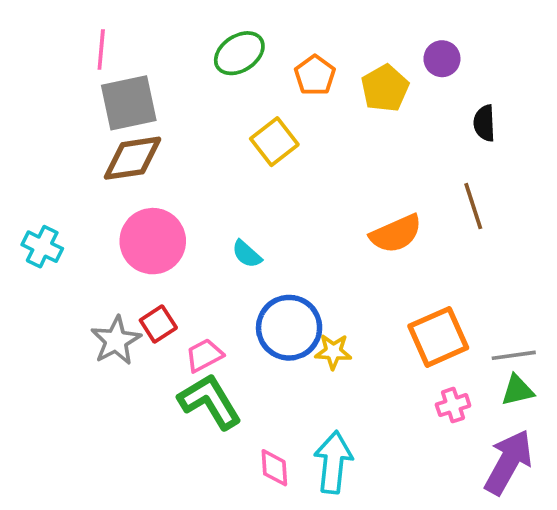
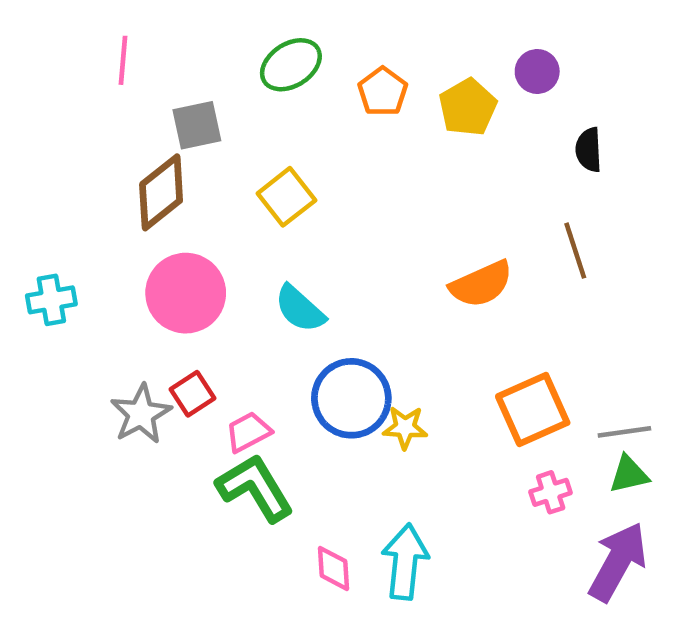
gray square: (129, 103) -> (197, 125), moved, size x0.7
yellow square: (274, 142) -> (286, 197), moved
brown diamond: (132, 158) -> (161, 192), turned -30
cyan cross: (42, 247) -> (51, 300), turned -36
cyan semicircle: (247, 254) -> (300, 309), size x1.4

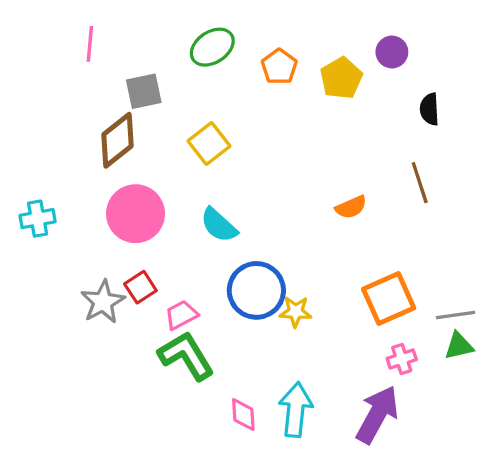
orange semicircle: (481, 284) -> (351, 207), size x0.7
purple arrow: (618, 562) -> (377, 415), moved

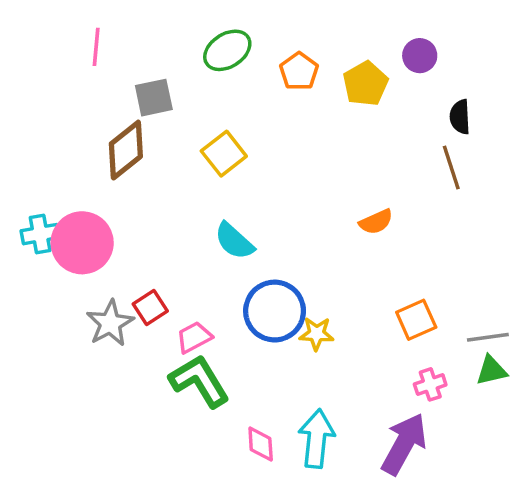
brown line: (420, 183) -> (451, 168), moved
pink circle: (136, 214) -> (82, 243), moved
orange square: (389, 299) -> (416, 320), size x0.7

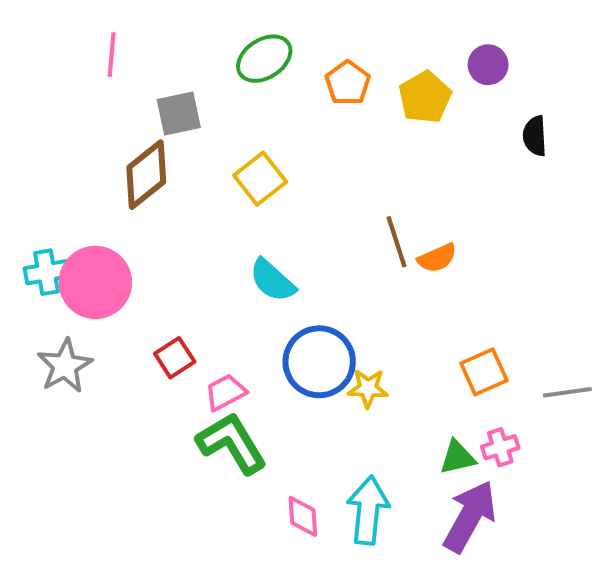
brown line: (451, 168) -> (396, 242), moved
gray star: (110, 323) -> (65, 366), moved
green triangle: (491, 370) -> (458, 457), moved

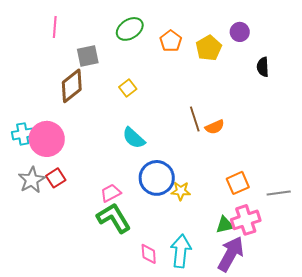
yellow square: (260, 179) -> (128, 88), size x0.7
red square: (175, 358) -> (56, 178), moved
pink cross: (500, 447) -> (246, 220), size x1.6

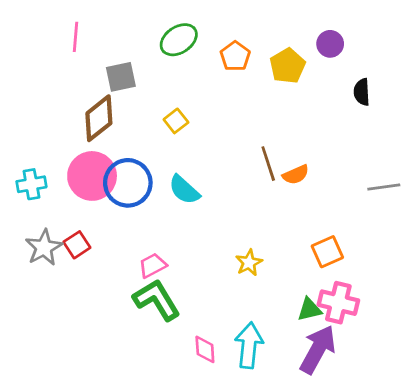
pink circle: (47, 139) -> (92, 176), moved
blue circle: (157, 178) -> (128, 183), moved
yellow star: (181, 191) -> (249, 263), turned -30
gray line: (279, 193) -> (384, 187), moved
pink cross: (246, 220) -> (338, 303), turned 32

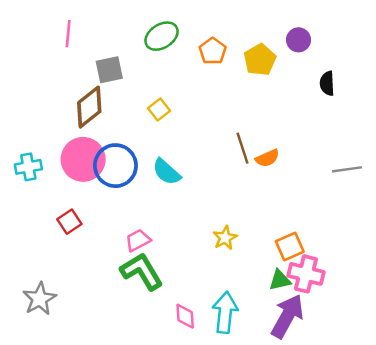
gray star: (44, 248) -> (40, 299), moved
orange square: (327, 252) -> (290, 247), moved

